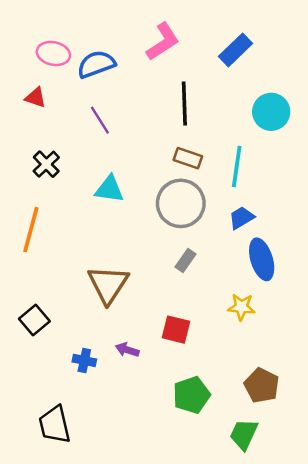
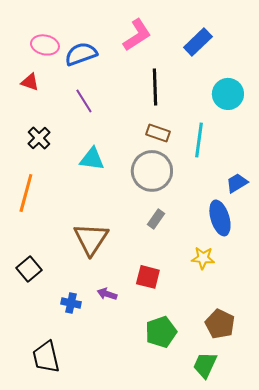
blue trapezoid: (241, 218) -> (237, 183), moved

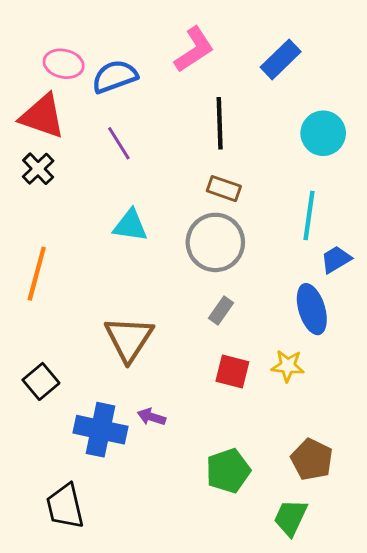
red triangle: (30, 82) -> (42, 116), size x1.8
black cross: (39, 138) -> (38, 169), moved
cyan line: (199, 140) -> (309, 215), moved
red square: (148, 277) -> (232, 371), moved
blue cross: (71, 303) -> (100, 430), size x1.8

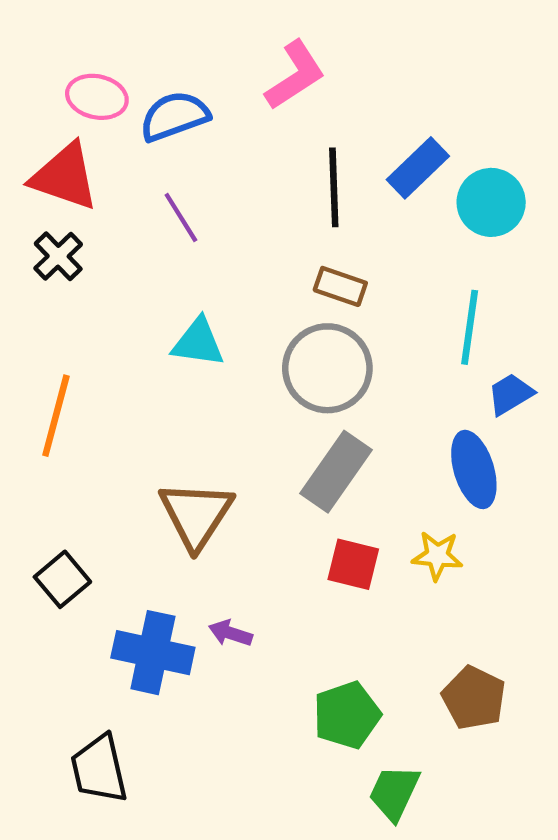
blue rectangle: (281, 59) -> (418, 168), moved
gray rectangle: (221, 311) -> (336, 472), size x1.8
green trapezoid: (291, 518) -> (394, 793), moved

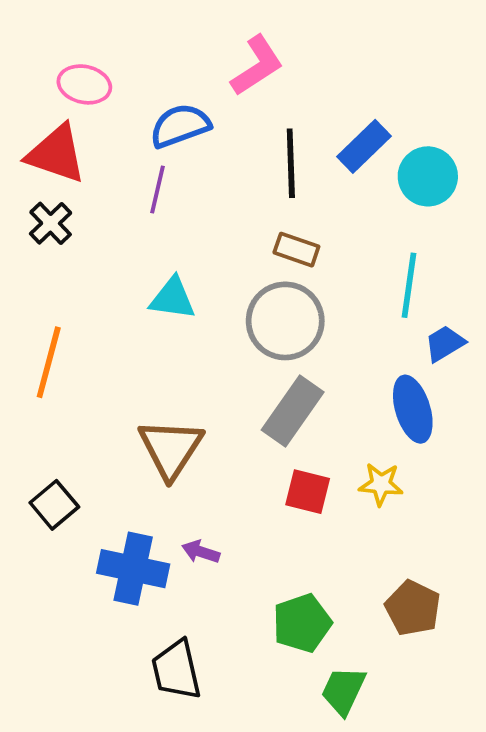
blue semicircle: (174, 116) -> (180, 126), moved
purple line: (181, 217) -> (158, 190), turned 45
black trapezoid: (99, 769) -> (176, 670), moved

